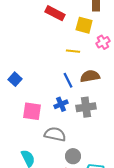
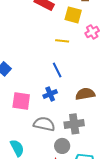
brown semicircle: (90, 76) -> (85, 94), moved
gray cross: (86, 107) -> (74, 124), moved

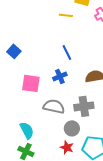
yellow line: (62, 41) -> (66, 15), moved

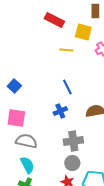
pink square: (31, 83) -> (16, 118), moved
gray semicircle: (54, 106) -> (26, 141), moved
gray cross: (84, 106) -> (73, 141), moved

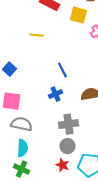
yellow line: (66, 50) -> (36, 35), moved
cyan semicircle: (27, 165) -> (22, 148), turned 30

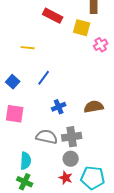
yellow line: (36, 35) -> (28, 48), moved
blue line: (62, 70) -> (44, 78), moved, turned 63
gray semicircle: (21, 124) -> (47, 137), moved

